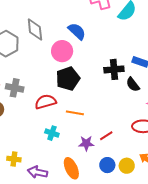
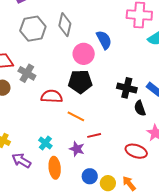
cyan cross: (52, 133) -> (45, 143), moved
red line: (106, 136) -> (94, 135), moved

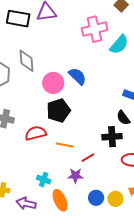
blue semicircle: (104, 40) -> (77, 76), moved
black cross: (127, 88) -> (112, 137), moved

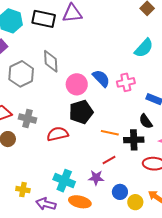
pink cross: (95, 29) -> (126, 82), moved, size x0.7
orange line: (65, 145) -> (110, 133), moved
cyan cross: (44, 180) -> (64, 181), size x1.5
blue circle: (96, 198) -> (120, 192), moved
orange ellipse: (60, 200) -> (80, 202), turned -55

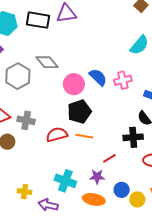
gray diamond: (51, 61) -> (47, 62), turned -35
orange line: (110, 133) -> (84, 136), moved
orange ellipse: (80, 202) -> (94, 199), moved

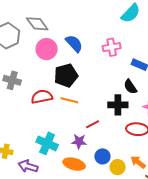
blue semicircle: (98, 77) -> (74, 44), moved
pink circle: (74, 84) -> (47, 49), moved

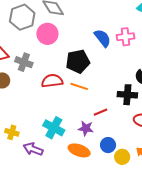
blue semicircle: (74, 44) -> (103, 38), moved
pink circle: (47, 49) -> (47, 34), moved

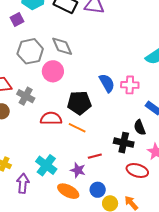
purple arrow: (33, 149) -> (23, 183), turned 66

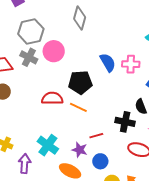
gray diamond: (62, 46) -> (80, 18), moved, turned 40
gray cross: (26, 96) -> (29, 57), moved
blue circle: (98, 190) -> (100, 161), moved

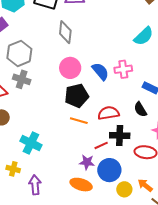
pink circle: (54, 51) -> (70, 68), moved
red semicircle: (52, 98) -> (108, 113), moved
black cross: (125, 122) -> (120, 136), moved
cyan cross: (48, 145) -> (31, 143), moved
blue circle: (100, 161) -> (109, 170), size x1.5

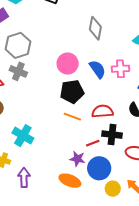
gray diamond: (65, 32) -> (95, 28), moved

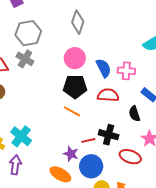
gray diamond: (95, 28) -> (78, 22), moved
red semicircle: (102, 111) -> (108, 95), moved
cyan cross: (23, 136) -> (21, 136), moved

